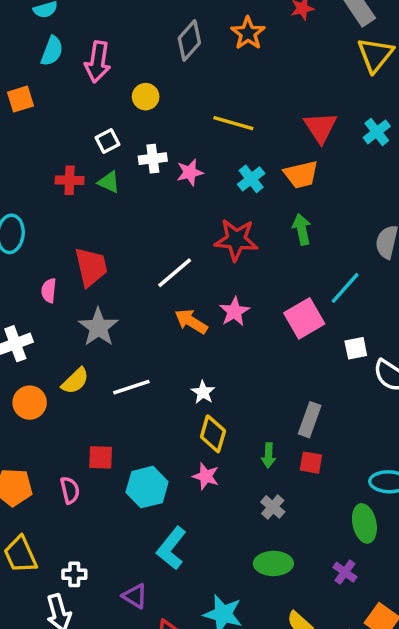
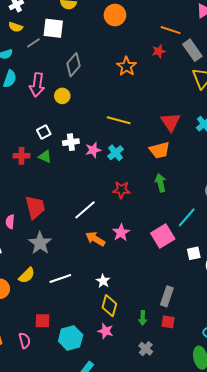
gray diamond: (189, 41) -> (74, 65), moved
yellow circle: (146, 97) -> (62, 96), moved
cyan cross: (251, 179) -> (115, 153), moved
red star: (236, 240) -> (121, 190), size x0.7

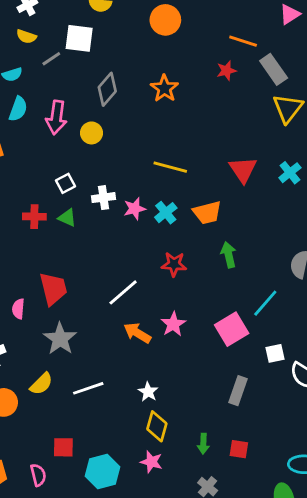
orange star: (127, 66) -> (164, 88), moved
orange trapezoid: (159, 150) -> (207, 213), moved
gray rectangle: (167, 296) -> (238, 391), moved

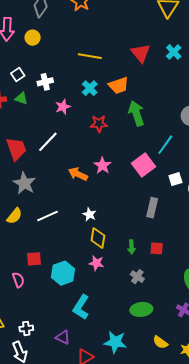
pink star: (135, 209) -> (63, 107), moved
green arrow: (229, 255) -> (136, 113), size x1.4
white line: (123, 292) -> (48, 142), moved

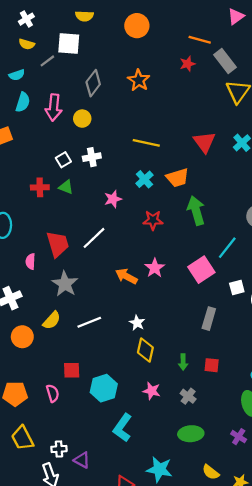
white cross: (45, 82) -> (92, 157), moved
pink star: (96, 263) -> (152, 391), moved
purple triangle: (63, 337) -> (82, 460), moved

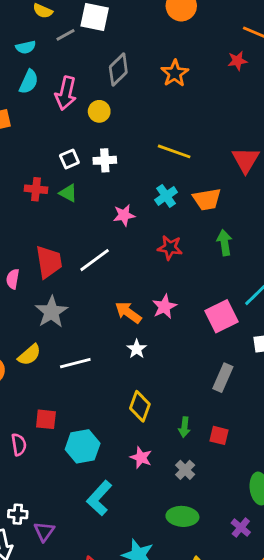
green arrow: (196, 211) -> (225, 243), size x0.7
white star: (137, 323) -> (137, 349), moved
purple triangle: (82, 460) -> (44, 531), turned 30

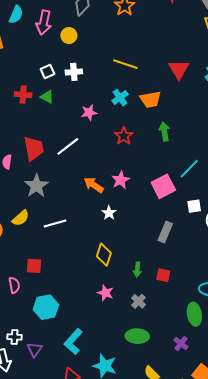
red star: (170, 248) -> (124, 136), turned 30
white star: (137, 349) -> (109, 213), moved
cyan hexagon: (83, 446) -> (46, 307), moved
cyan L-shape: (99, 498) -> (73, 342), moved

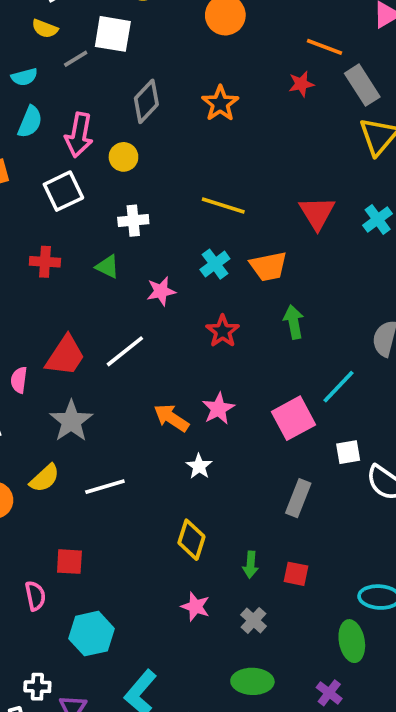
white square: (47, 72) -> (63, 191), moved, size x1.5
green triangle: (47, 97) -> (107, 267), moved
red trapezoid: (34, 148) -> (65, 356), turned 45

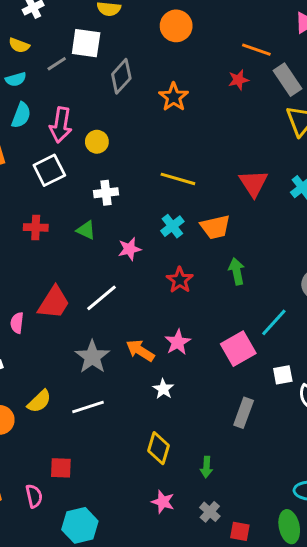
yellow semicircle: (45, 29) -> (19, 45), moved
gray diamond: (146, 101) -> (121, 76), moved
gray star: (71, 421) -> (92, 357), moved
red square: (296, 574) -> (240, 531), moved

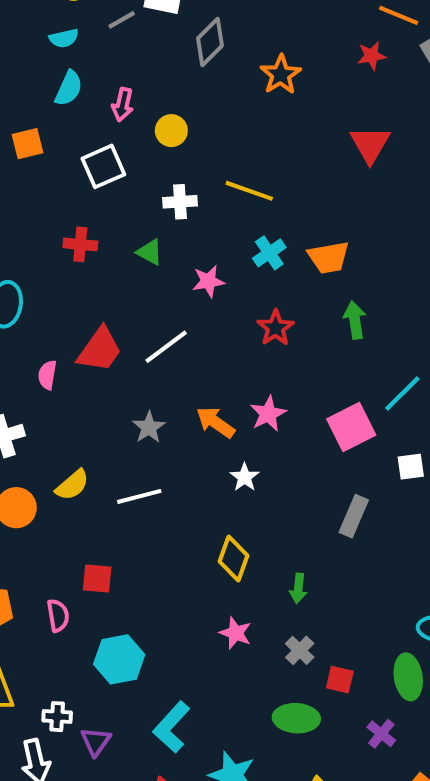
pink arrow: (61, 125) -> (123, 105), size x0.7
yellow line: (178, 179) -> (249, 191), moved
red triangle: (253, 183) -> (370, 144), moved
gray star: (92, 357) -> (149, 427), size x0.7

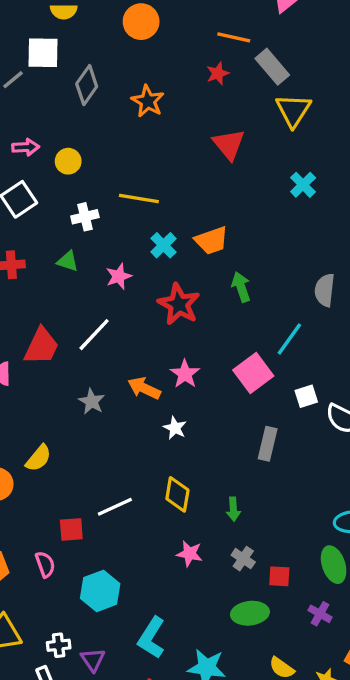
pink arrow: (123, 105) -> (26, 147), turned -95
red star: (275, 328) -> (179, 304), size x1.4
white line: (139, 496) -> (115, 507), moved

